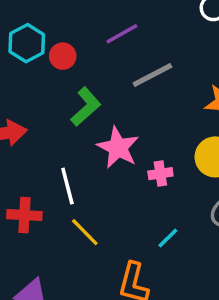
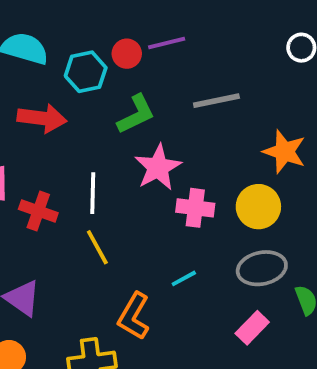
purple line: (122, 34) -> (167, 43), moved
cyan hexagon: (27, 43) -> (86, 72), moved
pink cross: (160, 174) -> (195, 208), size x1.4

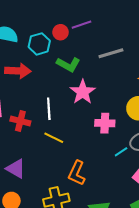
green L-shape: (136, 114) -> (68, 64), turned 60
pink cross: (195, 208) -> (105, 123), moved
yellow line: (97, 247) -> (54, 138), turned -30
cyan line: (184, 278) -> (121, 152), moved

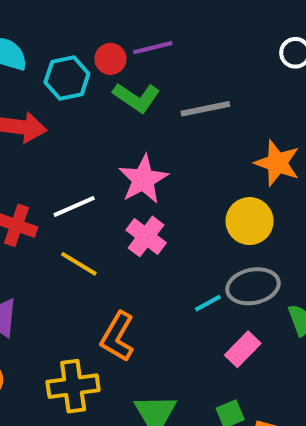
green L-shape: (68, 64) -> (136, 97), moved
white line: (49, 109) -> (74, 206), turned 65
pink cross: (105, 123) -> (146, 236), moved, turned 30

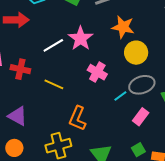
orange star: (277, 163) -> (123, 27), moved
white line: (74, 206) -> (53, 45), moved
pink cross: (146, 236) -> (97, 72), moved

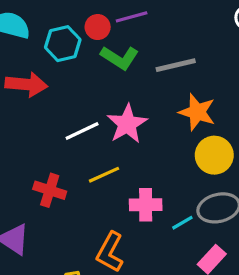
red cross: (20, 69) -> (50, 190), moved
pink cross: (97, 72) -> (146, 205), moved, turned -36
yellow line: (54, 84) -> (104, 175), moved, turned -54

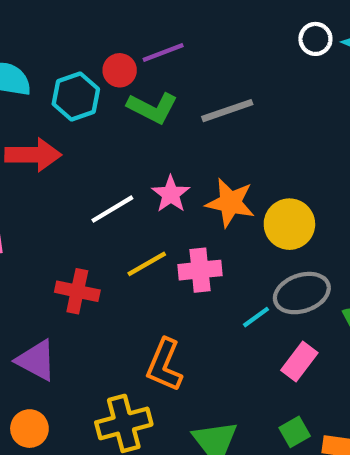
orange star: (197, 112) -> (230, 203), moved
pink star: (127, 124) -> (171, 194), size x0.7
pink cross: (146, 205) -> (200, 270), moved

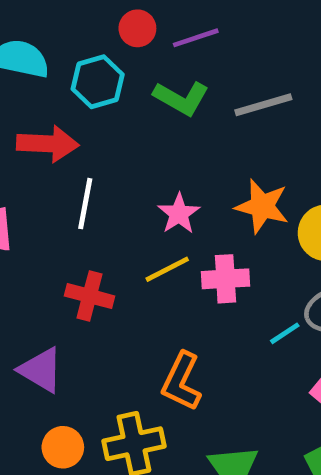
red circle: (120, 70) -> (137, 28), moved
pink star: (171, 194) -> (179, 214), moved
white line: (112, 209) -> (85, 204), moved, turned -51
orange circle: (29, 429) -> (63, 447), moved

